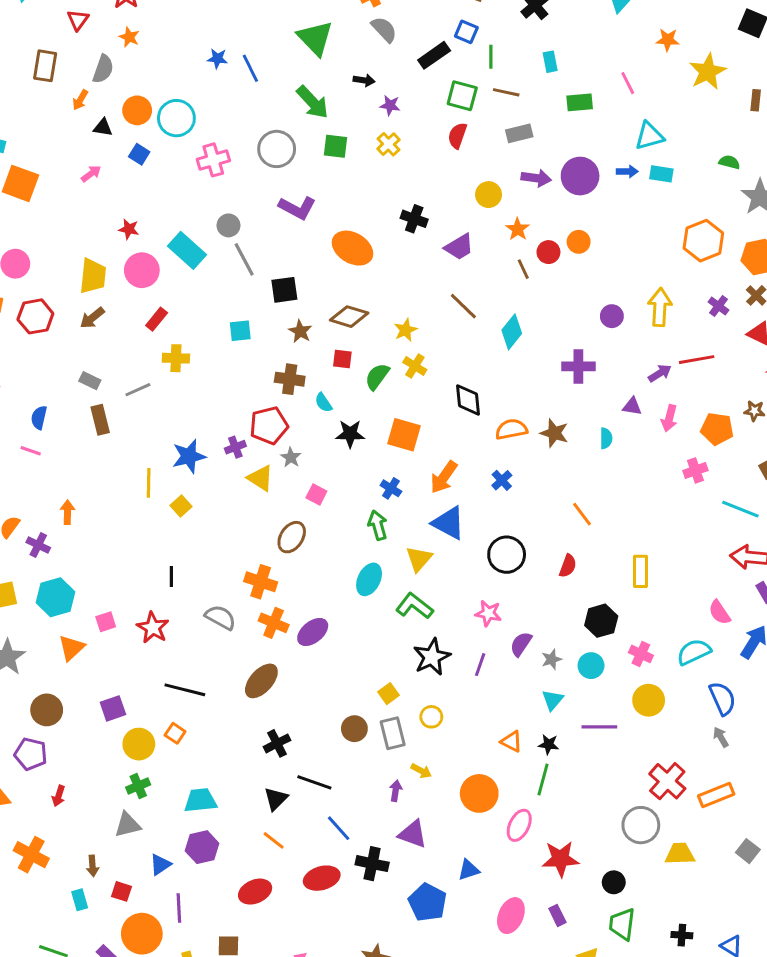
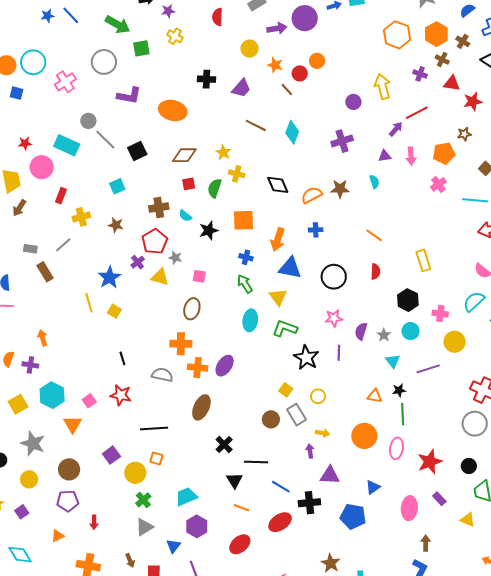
brown star: (300, 331) -> (116, 225), moved
blue cross: (502, 480) -> (316, 230), turned -32

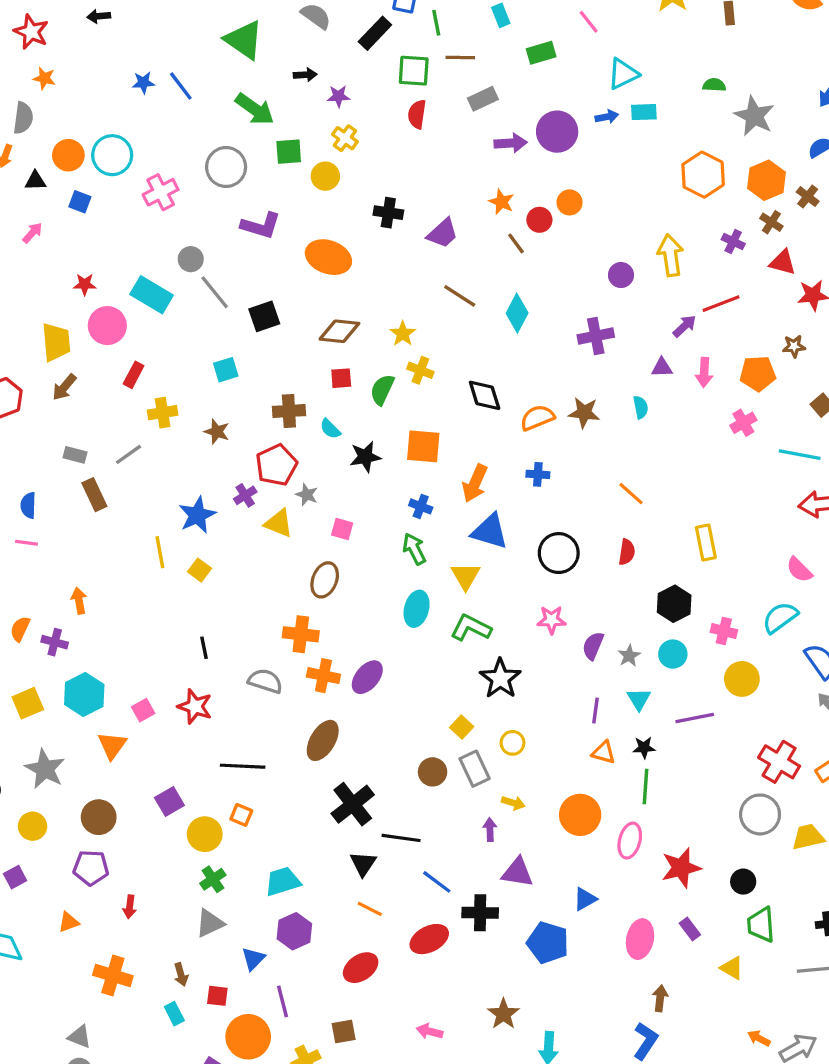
yellow circle: (250, 49) -> (325, 176), moved
purple line: (339, 353) -> (596, 711), moved
black cross: (224, 445) -> (353, 804), size x1.5

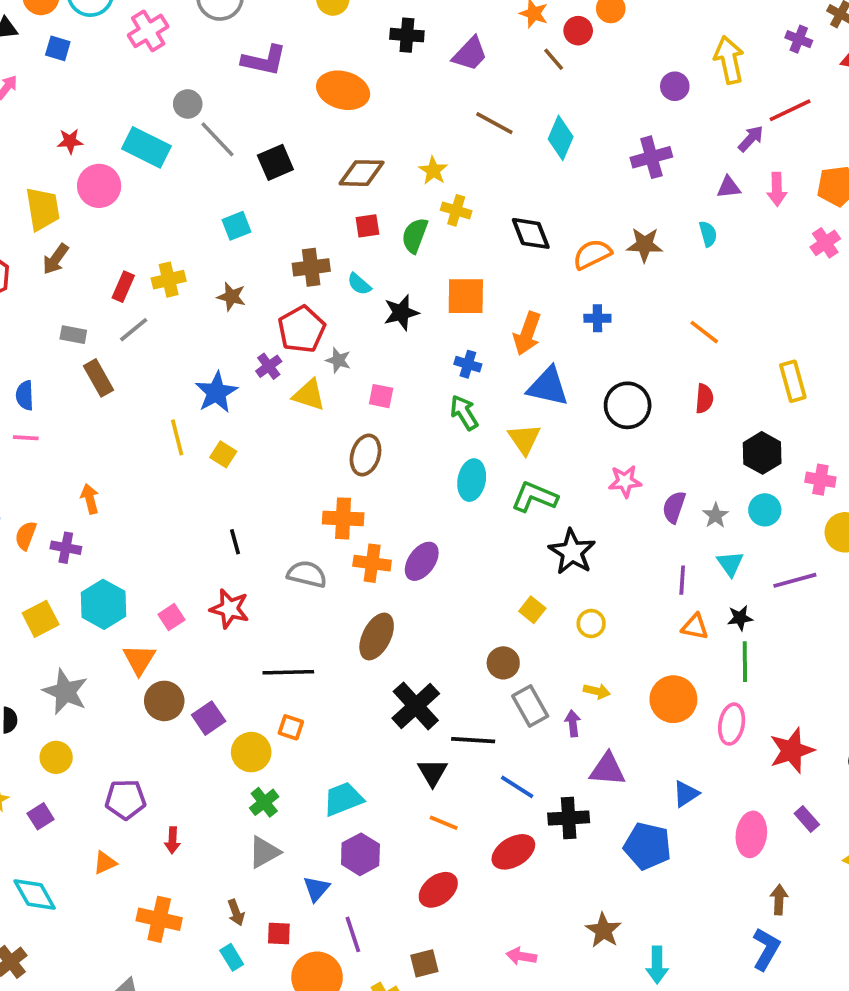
red rectangle: (134, 375) -> (123, 287), moved
gray rectangle: (475, 769) -> (530, 706), moved
brown circle: (99, 817) -> (164, 701), moved

